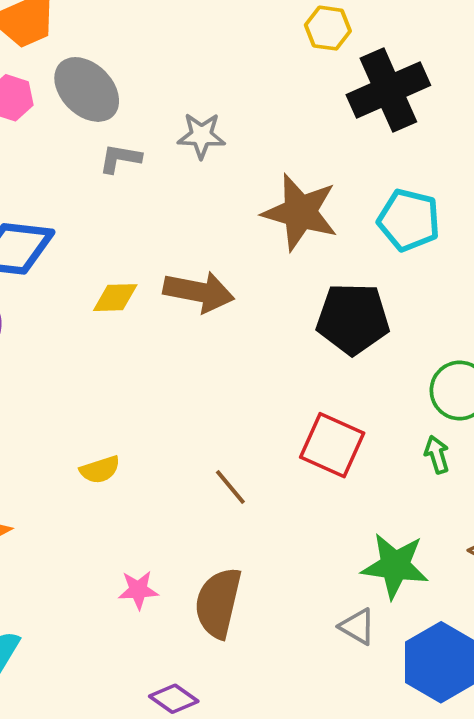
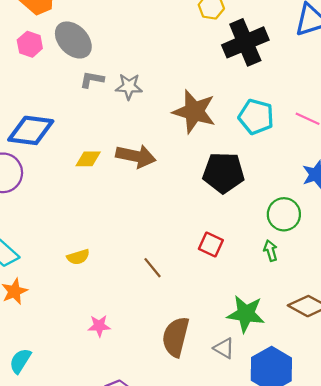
gray star: (201, 136) -> (129, 87), moved
red square: (332, 445) -> (211, 245), size x0.7
brown semicircle: (218, 603) -> (176, 337), moved

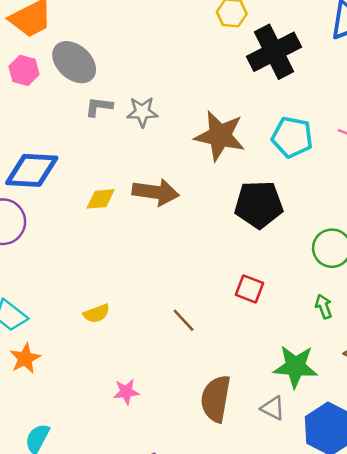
green arrow: (271, 251) -> (324, 306), moved

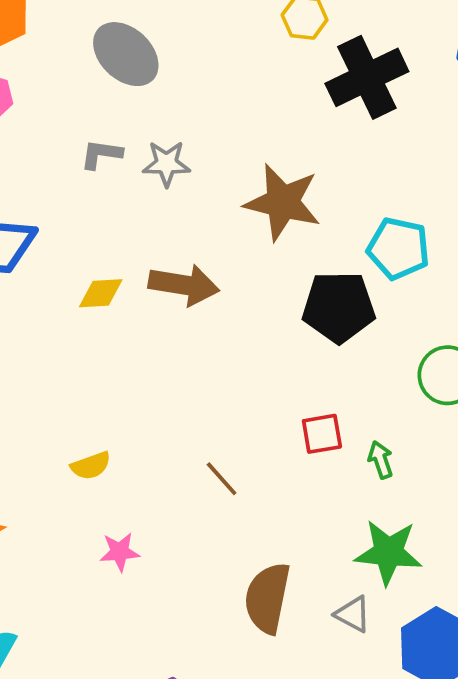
gray ellipse: (74, 62) -> (126, 54), moved
cyan pentagon: (292, 137) -> (398, 248), moved
red square: (249, 289) -> (322, 434), turned -32
green arrow: (324, 306) -> (381, 460), moved
pink star: (126, 392) -> (120, 552), moved

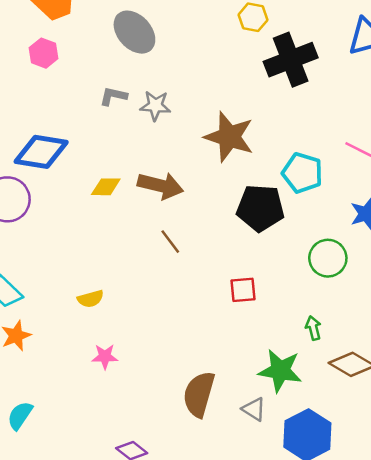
green arrow: (381, 460) -> (313, 328), moved
brown line: (222, 479) -> (170, 242), moved

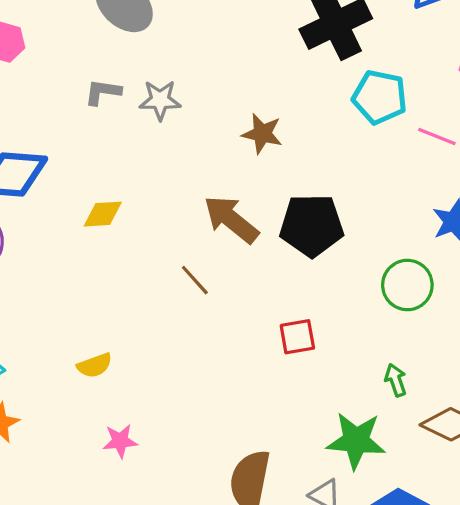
brown star: (229, 137) -> (262, 134), size x0.6
cyan pentagon: (302, 173) -> (380, 97), moved
brown arrow: (161, 186) -> (231, 219), moved, turned -150

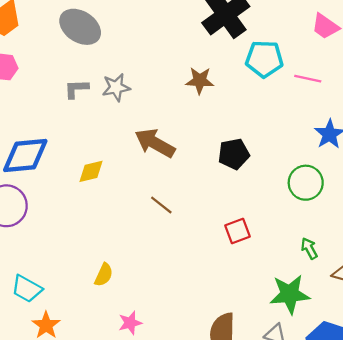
brown star: (262, 134) -> (200, 81), moved
brown arrow: (231, 219) -> (155, 143), moved
black pentagon: (312, 225) -> (234, 154), size x0.7
yellow semicircle: (95, 365) -> (104, 275), turned -35

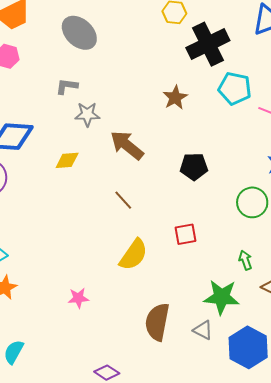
brown star: (200, 81) -> (175, 98), turned 30
gray star: (116, 87) -> (87, 114), moved
yellow semicircle: (104, 275) -> (134, 255), moved, size x1.6

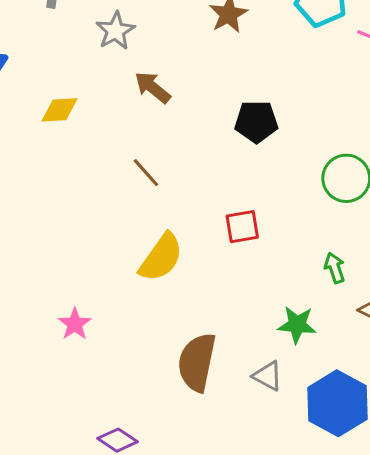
gray star: (87, 114) -> (115, 31), moved, turned -30
brown arrow: (127, 145) -> (153, 87), size x0.7
green star: (222, 297) -> (297, 325), size x0.7
pink star: (78, 298) -> (75, 324), turned -30

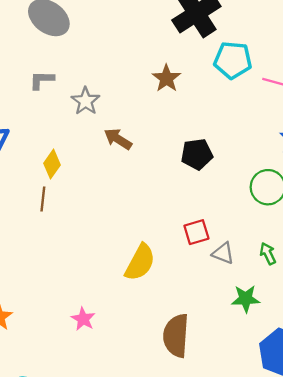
yellow diamond: (59, 110) -> (52, 164), turned -44
brown line: (146, 173) -> (43, 199), moved, turned 55
gray triangle: (268, 376) -> (223, 253), moved

